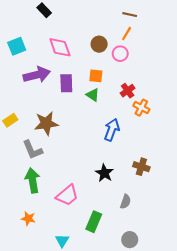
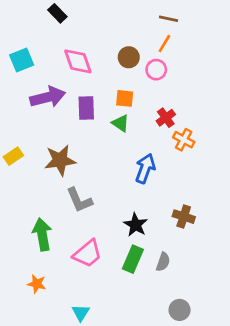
gray L-shape: (32, 150) -> (79, 200), moved
green rectangle: (94, 222) -> (133, 259), moved
gray circle: (130, 240) -> (180, 310), moved

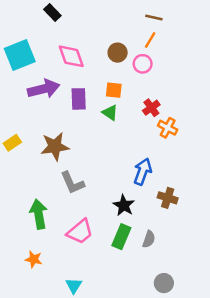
cyan square: (22, 60) -> (20, 55), size x1.4
blue arrow: (145, 168) -> (143, 172), moved

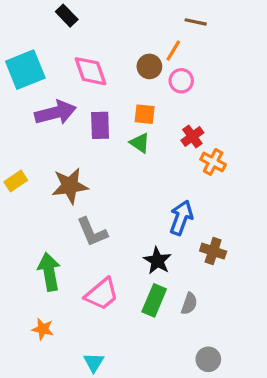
orange line: (150, 40) -> (173, 51), moved

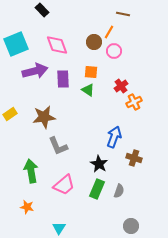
orange cross: (213, 162) -> (134, 102), turned 35

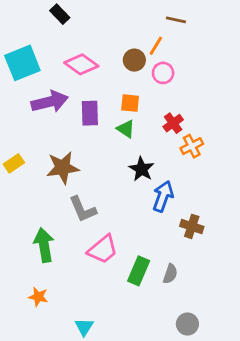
pink diamond: (57, 45) -> (81, 64), turned -35
black star: (99, 164) -> (142, 169), moved
pink trapezoid: (64, 185) -> (103, 249), moved

